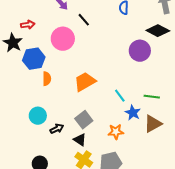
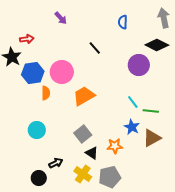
black line: (84, 20) -> (95, 48), moved
pink circle: (63, 39) -> (62, 72), moved
cyan line: (120, 96) -> (133, 102), moved
black arrow: (57, 129) -> (56, 163), moved
black triangle: (80, 140) -> (92, 153), moved

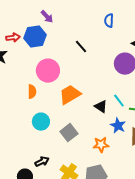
blue hexagon: (33, 73) -> (35, 37), moved
cyan circle: (37, 130) -> (41, 122), moved
black triangle: (92, 153) -> (101, 107), moved

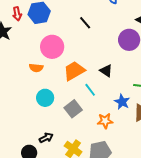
red arrow: (13, 38) -> (17, 14), turned 88
orange semicircle: (32, 92) -> (36, 68), turned 96
cyan line: (119, 101) -> (90, 90), moved
black triangle: (101, 107) -> (106, 71), moved

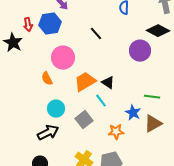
orange semicircle: (36, 68) -> (47, 79), turned 56
black triangle: (106, 71) -> (108, 83), moved
black arrow: (46, 138) -> (48, 133), moved, size x1.5

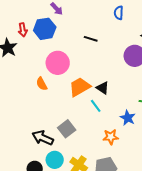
black line: (96, 34) -> (91, 39), turned -32
cyan circle: (56, 109) -> (55, 160), moved
gray square: (84, 120) -> (67, 129), moved
black arrow: (48, 133) -> (43, 138), turned -130

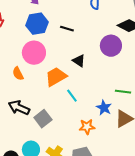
blue hexagon: (45, 29) -> (37, 24), moved
black triangle: (103, 88) -> (79, 61), moved
black arrow: (43, 138) -> (19, 108), moved

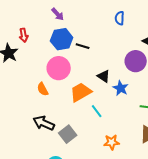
black line: (67, 29) -> (83, 46), moved
blue star: (104, 108) -> (121, 88), moved

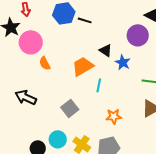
pink circle: (59, 68) -> (31, 42), moved
cyan line: (97, 111) -> (99, 85), turned 48
black arrow: (44, 123) -> (26, 97), moved

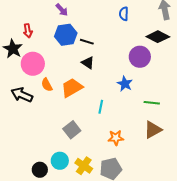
black triangle: (106, 50) -> (88, 63), moved
orange trapezoid: (83, 66) -> (72, 88), moved
black arrow: (26, 97) -> (22, 95), moved

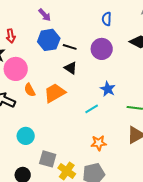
purple circle: (140, 57) -> (102, 49), moved
cyan line: (101, 107) -> (92, 109), moved, turned 48
gray square: (72, 130) -> (48, 159), moved, turned -36
cyan circle: (60, 161) -> (26, 136), moved

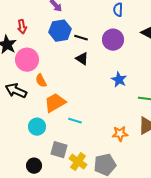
orange trapezoid: (55, 93) -> (55, 103), moved
cyan line: (92, 109) -> (75, 121), moved, turned 48
orange star: (99, 143) -> (120, 134), moved

